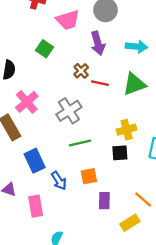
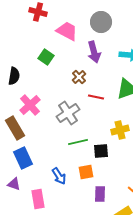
pink trapezoid: (68, 20) -> (67, 31), turned -135
red line: (100, 83) -> (96, 97), moved
black square: (120, 153) -> (101, 151), moved
blue rectangle: (35, 161) -> (23, 158), moved

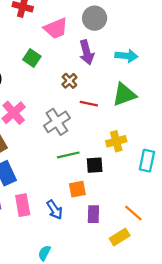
pink trapezoid: (67, 31) -> (56, 28), turned 130
blue arrow: (59, 176) -> (55, 210), moved
pink rectangle: (38, 199) -> (23, 205), moved

